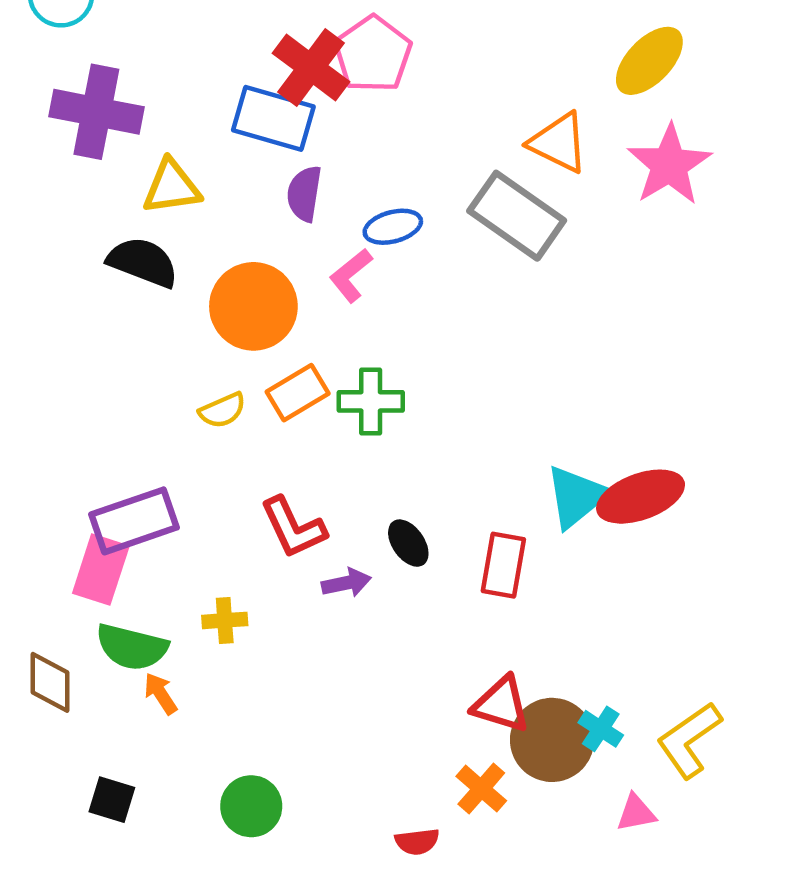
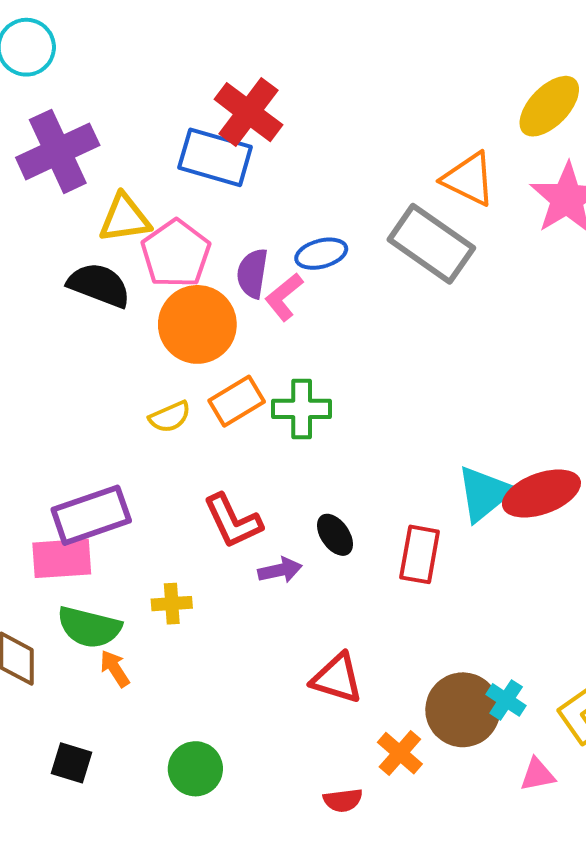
pink pentagon: (373, 54) -> (176, 254), moved
purple cross: (96, 112) -> (58, 151), turned -36
purple semicircle: (304, 194) -> (252, 273), moved
pink rectangle: (101, 570) -> (62, 558), turned 68
red triangle: (501, 705) -> (337, 678), moved

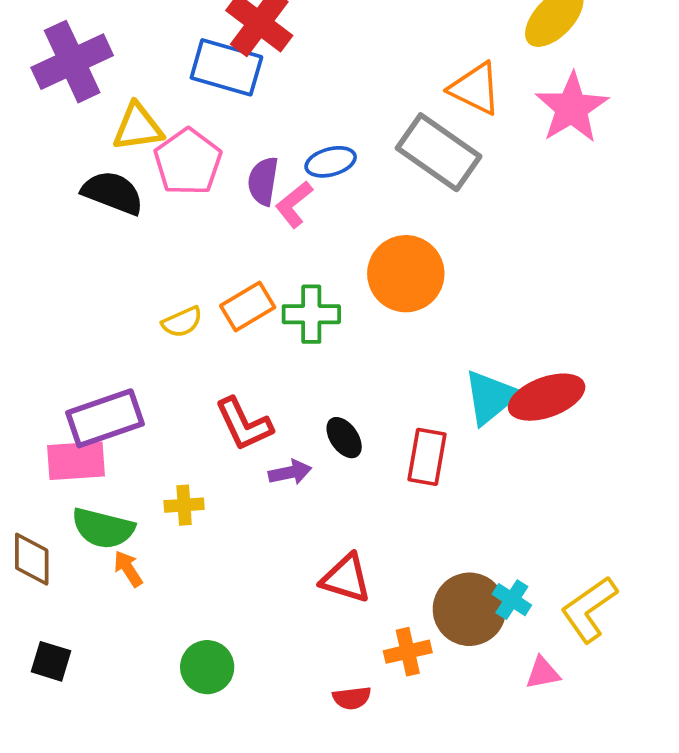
orange circle: (197, 324) -> (406, 274), moved
orange cross: (400, 753) -> (408, 652), turned 36
black square: (72, 763) -> (51, 661), moved

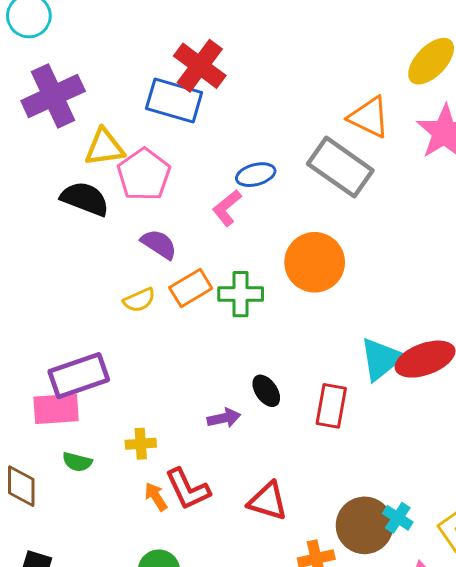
purple semicircle: (263, 181) -> (159, 244), moved, turned 114
red L-shape: (244, 424) -> (188, 489), moved
green semicircle: (103, 528) -> (77, 462), size x0.6
orange arrow: (128, 569) -> (156, 497), moved

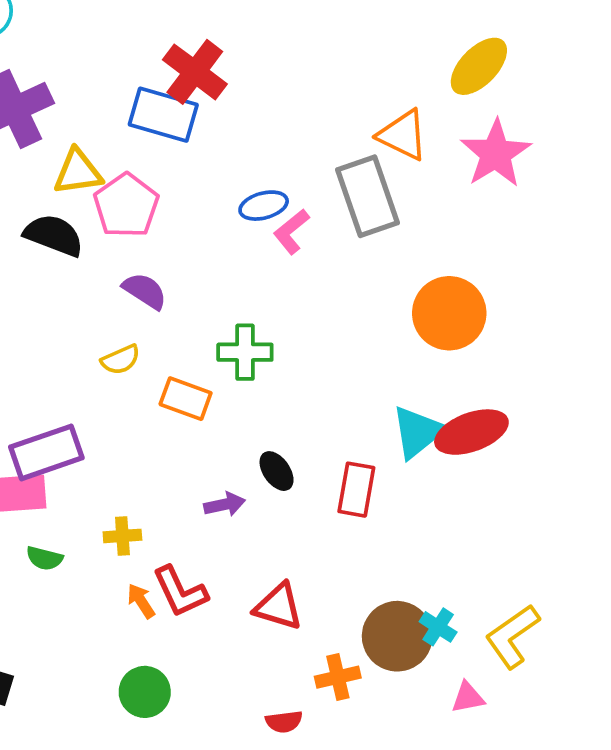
gray rectangle: (340, 167) -> (368, 196), turned 36
pink L-shape: (227, 208) -> (291, 232), moved
orange circle: (315, 262) -> (449, 313), moved
orange rectangle: (191, 288) -> (186, 399), moved, turned 51

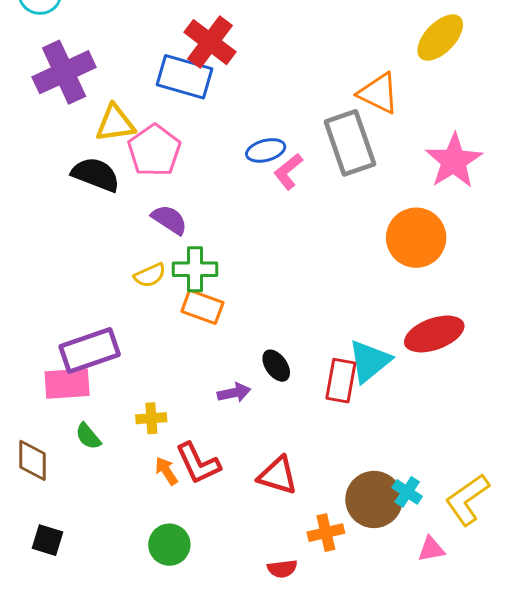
pink star: (496, 154) -> (454, 161), moved
green cross: (245, 352) -> (195, 269), moved
cyan triangle: (418, 432) -> (369, 361), moved
green semicircle: (44, 558) -> (88, 436), turned 36

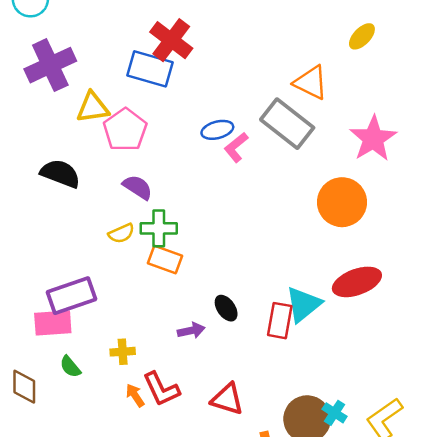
yellow ellipse: (440, 38) -> (362, 36), size x0.7
gray rectangle: (350, 143) -> (287, 124), turned -33
black semicircle: (96, 174) -> (60, 173), moved

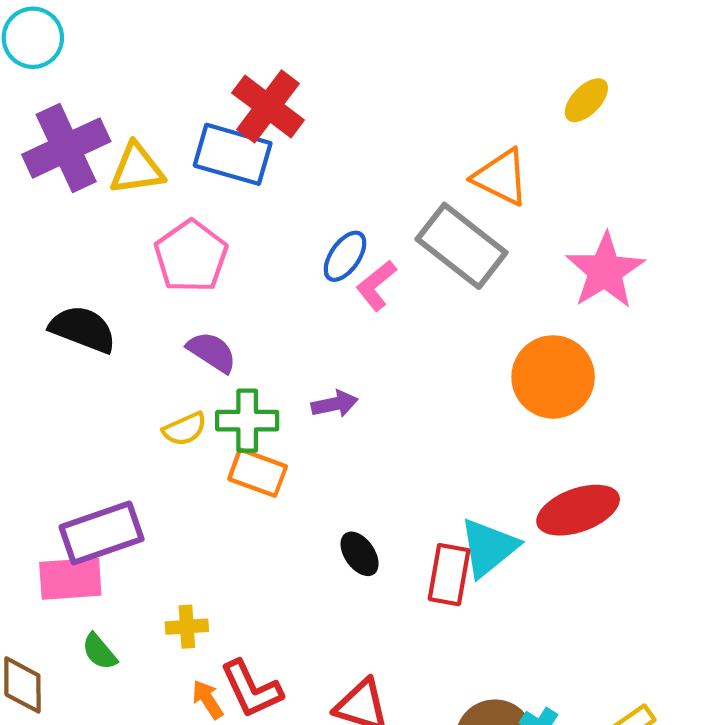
yellow triangle: (93, 107) -> (137, 169), moved
blue ellipse: (217, 130) -> (345, 256), turned -40
purple arrow: (191, 331) -> (335, 404), moved

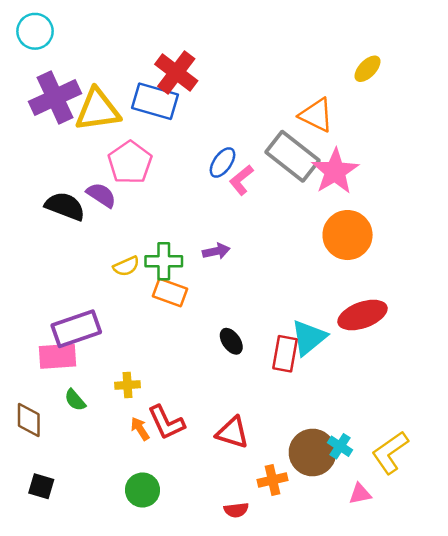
yellow triangle: (137, 169) -> (98, 110), size x1.4
pink star: (605, 271) -> (335, 171), moved
purple semicircle: (212, 352) -> (101, 195), moved

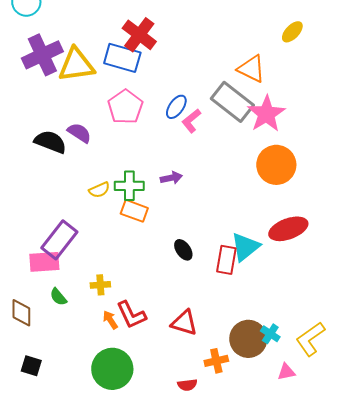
pink pentagon: (130, 162) -> (125, 107), moved
purple rectangle: (76, 329) -> (59, 240), turned -33
green circle: (142, 490) -> (112, 369), size x1.5

